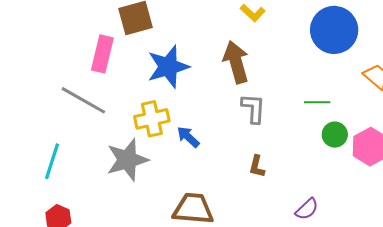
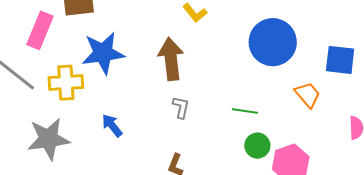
gray L-shape: (253, 108) -> (181, 107), size x0.7
yellow cross: (152, 119) -> (66, 83), moved

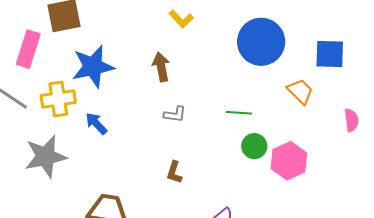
brown arrow: (171, 59) -> (161, 67), size x0.7
gray L-shape: (181, 107) -> (175, 114), turned 90
blue arrow: (112, 125) -> (96, 123), moved

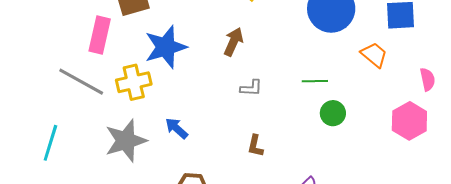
brown arrow: (161, 67) -> (233, 42), turned 40
blue arrow: (96, 123) -> (177, 128), moved
pink hexagon: (289, 161) -> (409, 121), moved

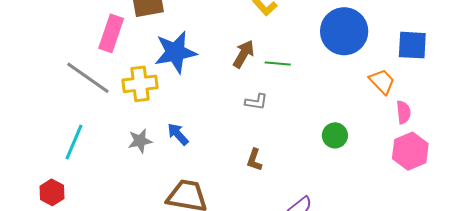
pink semicircle: (427, 79) -> (404, 112), moved
green line: (315, 81) -> (278, 63), moved
gray star: (126, 141) -> (140, 141), moved, size x0.6
cyan line: (50, 143) -> (74, 142), moved

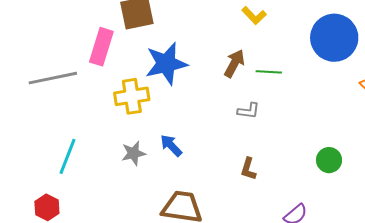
gray line: (88, 78) -> (53, 78), moved, turned -45
green circle: (335, 135) -> (329, 160), moved

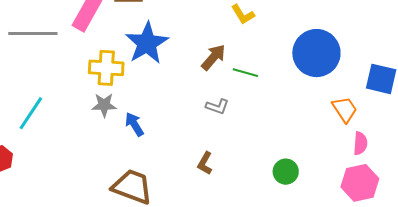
blue star: (166, 64) -> (147, 43), turned -30
gray star: (133, 153) -> (104, 105), moved

